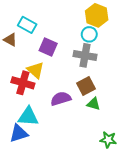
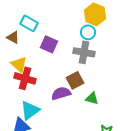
yellow triangle: (36, 70) -> (19, 64), moved
brown square: (86, 86) -> (75, 80), moved
cyan triangle: (28, 117) -> (30, 110), turned -40

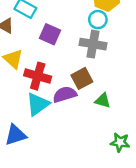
red cross: (25, 78) -> (38, 76), moved
cyan triangle: (30, 110) -> (38, 104), moved

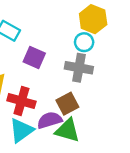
green triangle: (103, 101) -> (67, 130), moved, size x1.5

